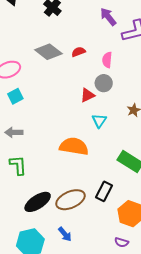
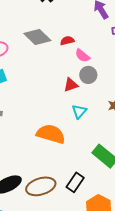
pink semicircle: (107, 60) -> (82, 56), moved, turned -63

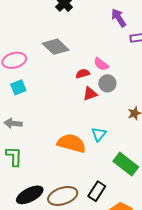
red semicircle: (67, 41) -> (83, 74), moved
cyan triangle: (79, 111) -> (99, 134), moved

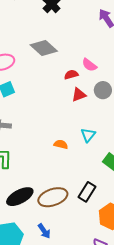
gray circle: (107, 83) -> (103, 90), moved
orange semicircle: (71, 143) -> (61, 144), size x0.5

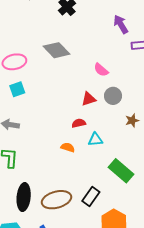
red semicircle: (71, 75) -> (79, 123), moved
cyan triangle: (88, 135) -> (95, 140), turned 42
black ellipse: (20, 197) -> (24, 197), turned -60

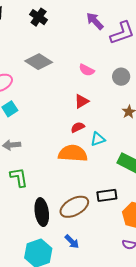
gray circle: (113, 96) -> (121, 77), moved
orange semicircle: (68, 147) -> (73, 153), size x2.0
black rectangle: (91, 196) -> (107, 195), turned 60

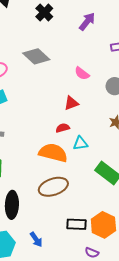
purple arrow: (95, 21) -> (87, 21), moved, turned 72
black rectangle: (107, 195) -> (76, 224), moved
brown ellipse: (74, 207) -> (53, 187), moved

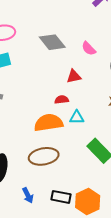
gray diamond: (36, 56) -> (52, 42), moved
orange semicircle: (53, 153) -> (48, 123), turned -32
blue arrow: (36, 239) -> (28, 195), moved

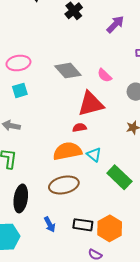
red triangle: (74, 76) -> (91, 104), size x1.8
cyan triangle: (77, 117) -> (94, 155), moved, turned 42

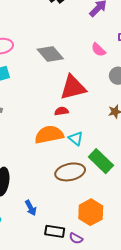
pink semicircle: (105, 75) -> (98, 50), moved
brown ellipse: (64, 185) -> (70, 172), moved
black rectangle: (83, 225) -> (55, 231), moved

